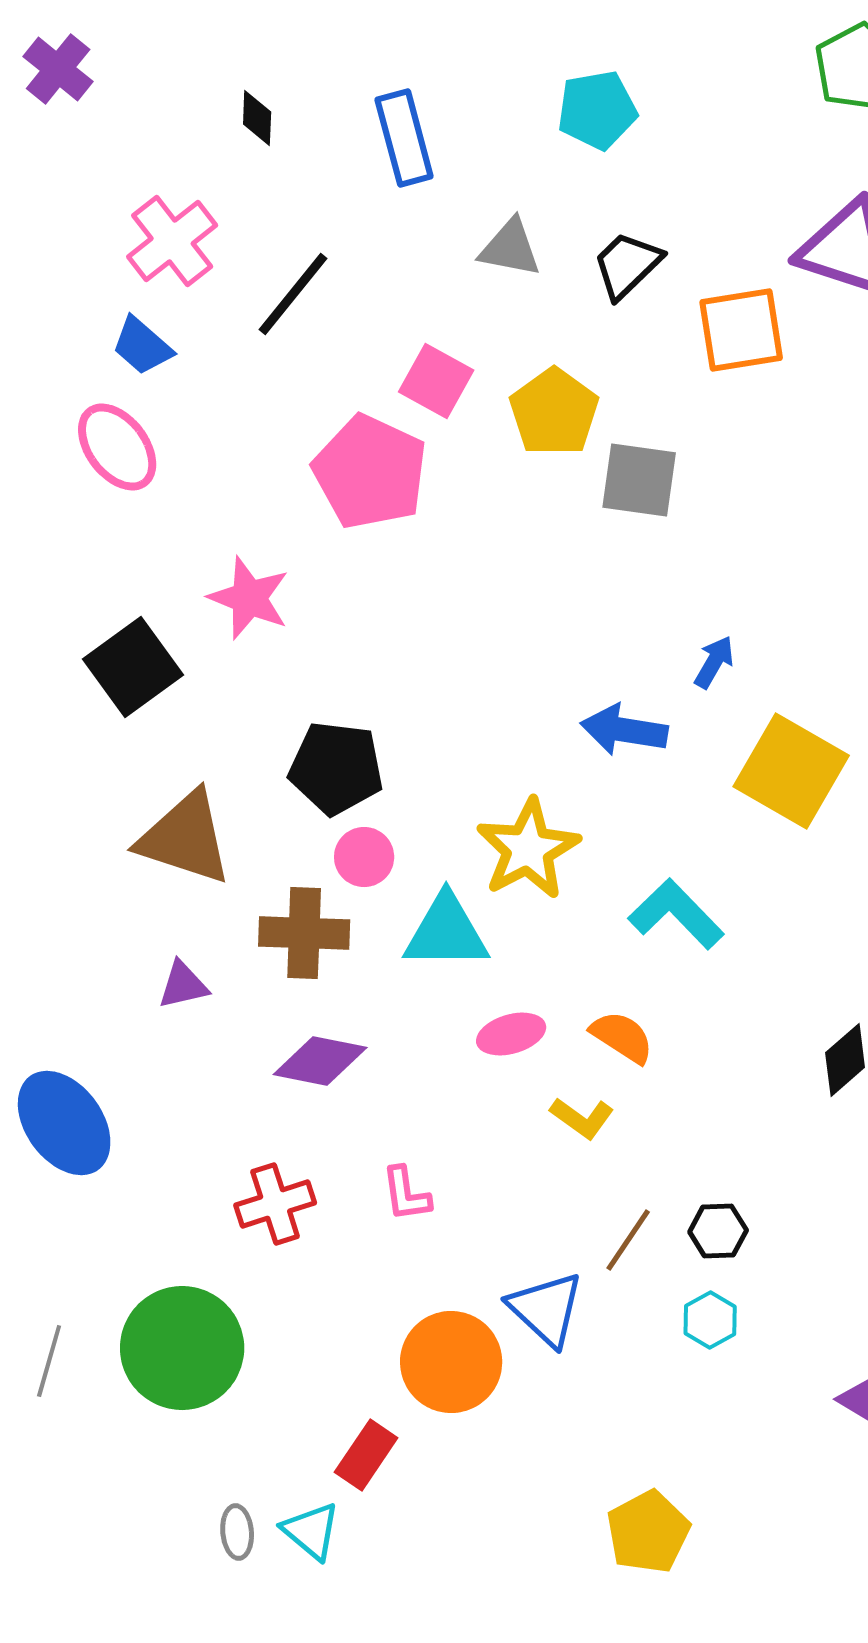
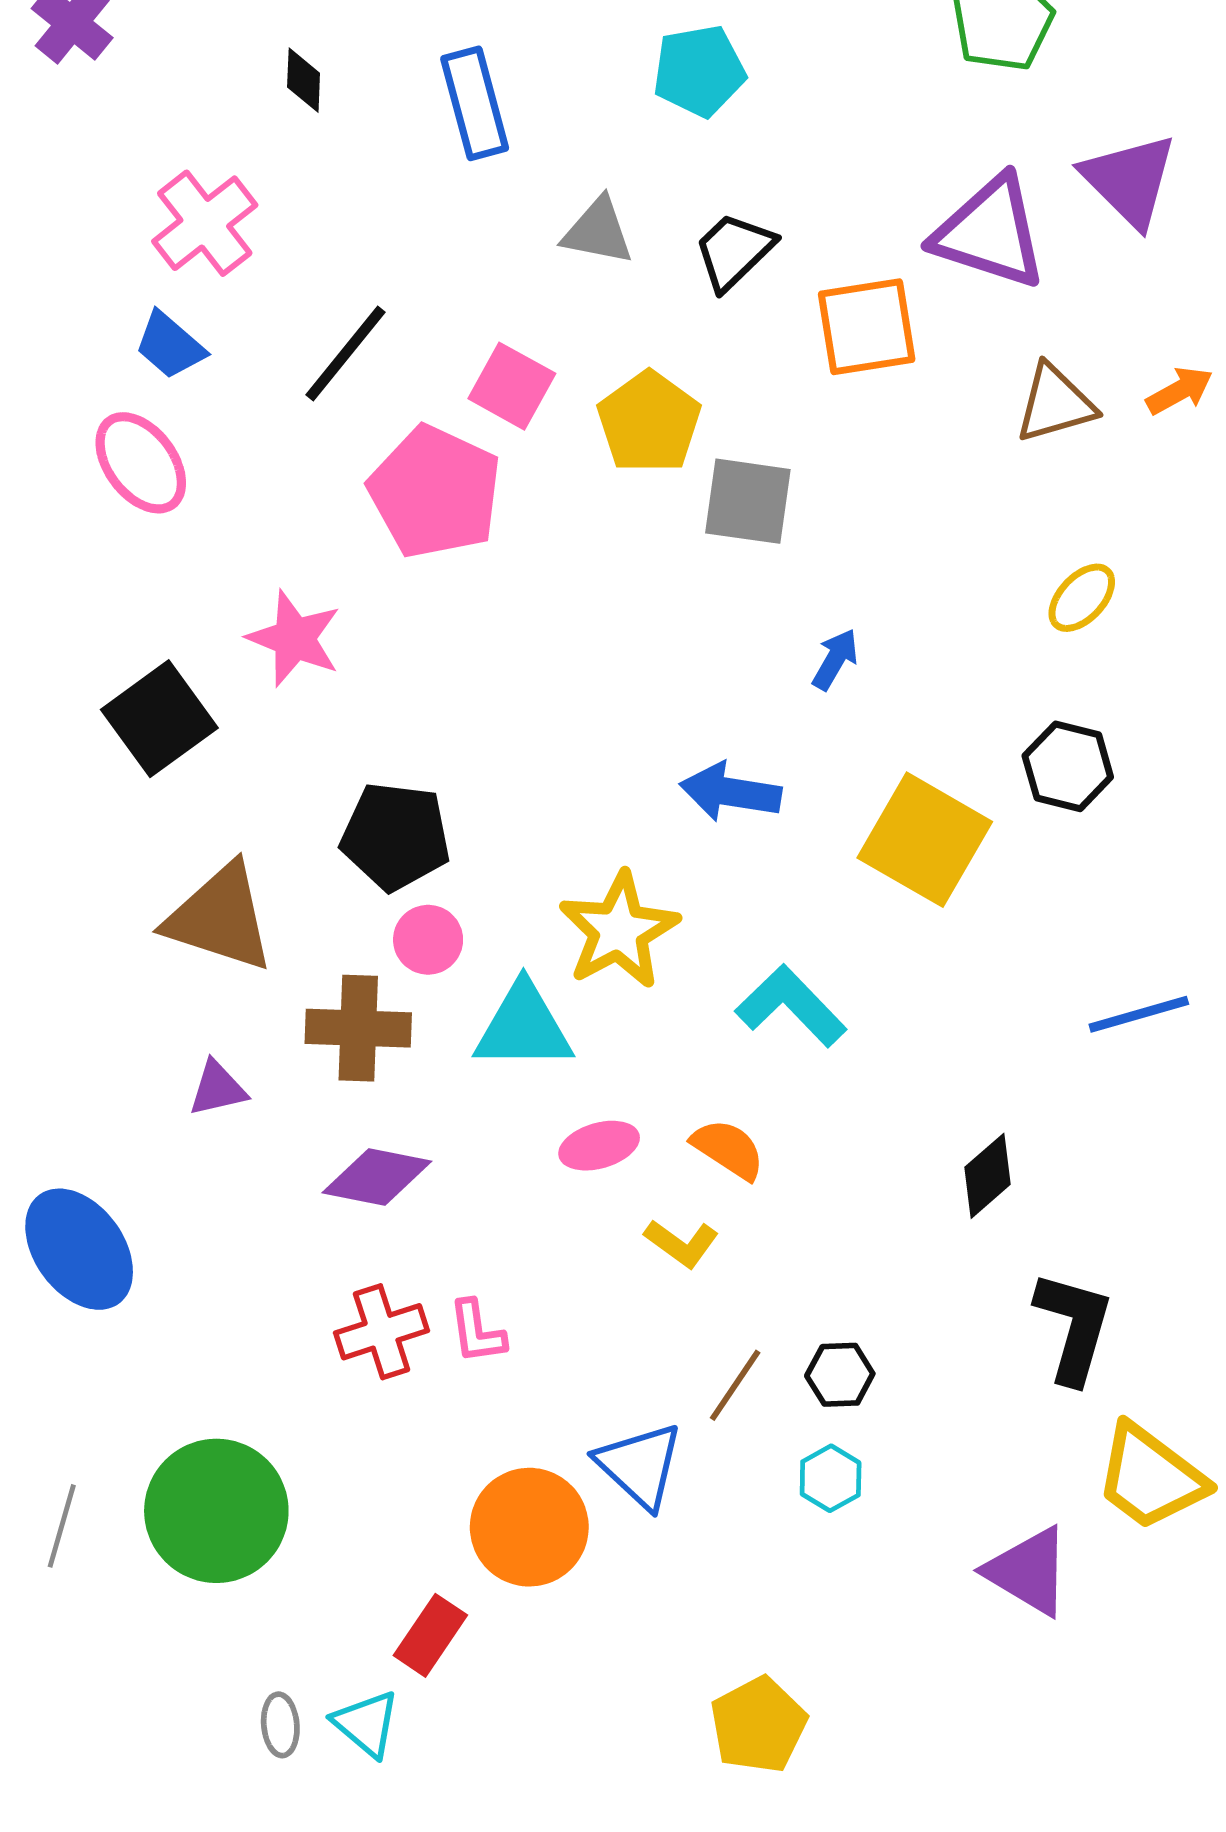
black line: (293, 294) -> (345, 353), moved
blue arrow: (714, 662) -> (835, 659), moved
red cross: (275, 1204) -> (382, 1332), moved

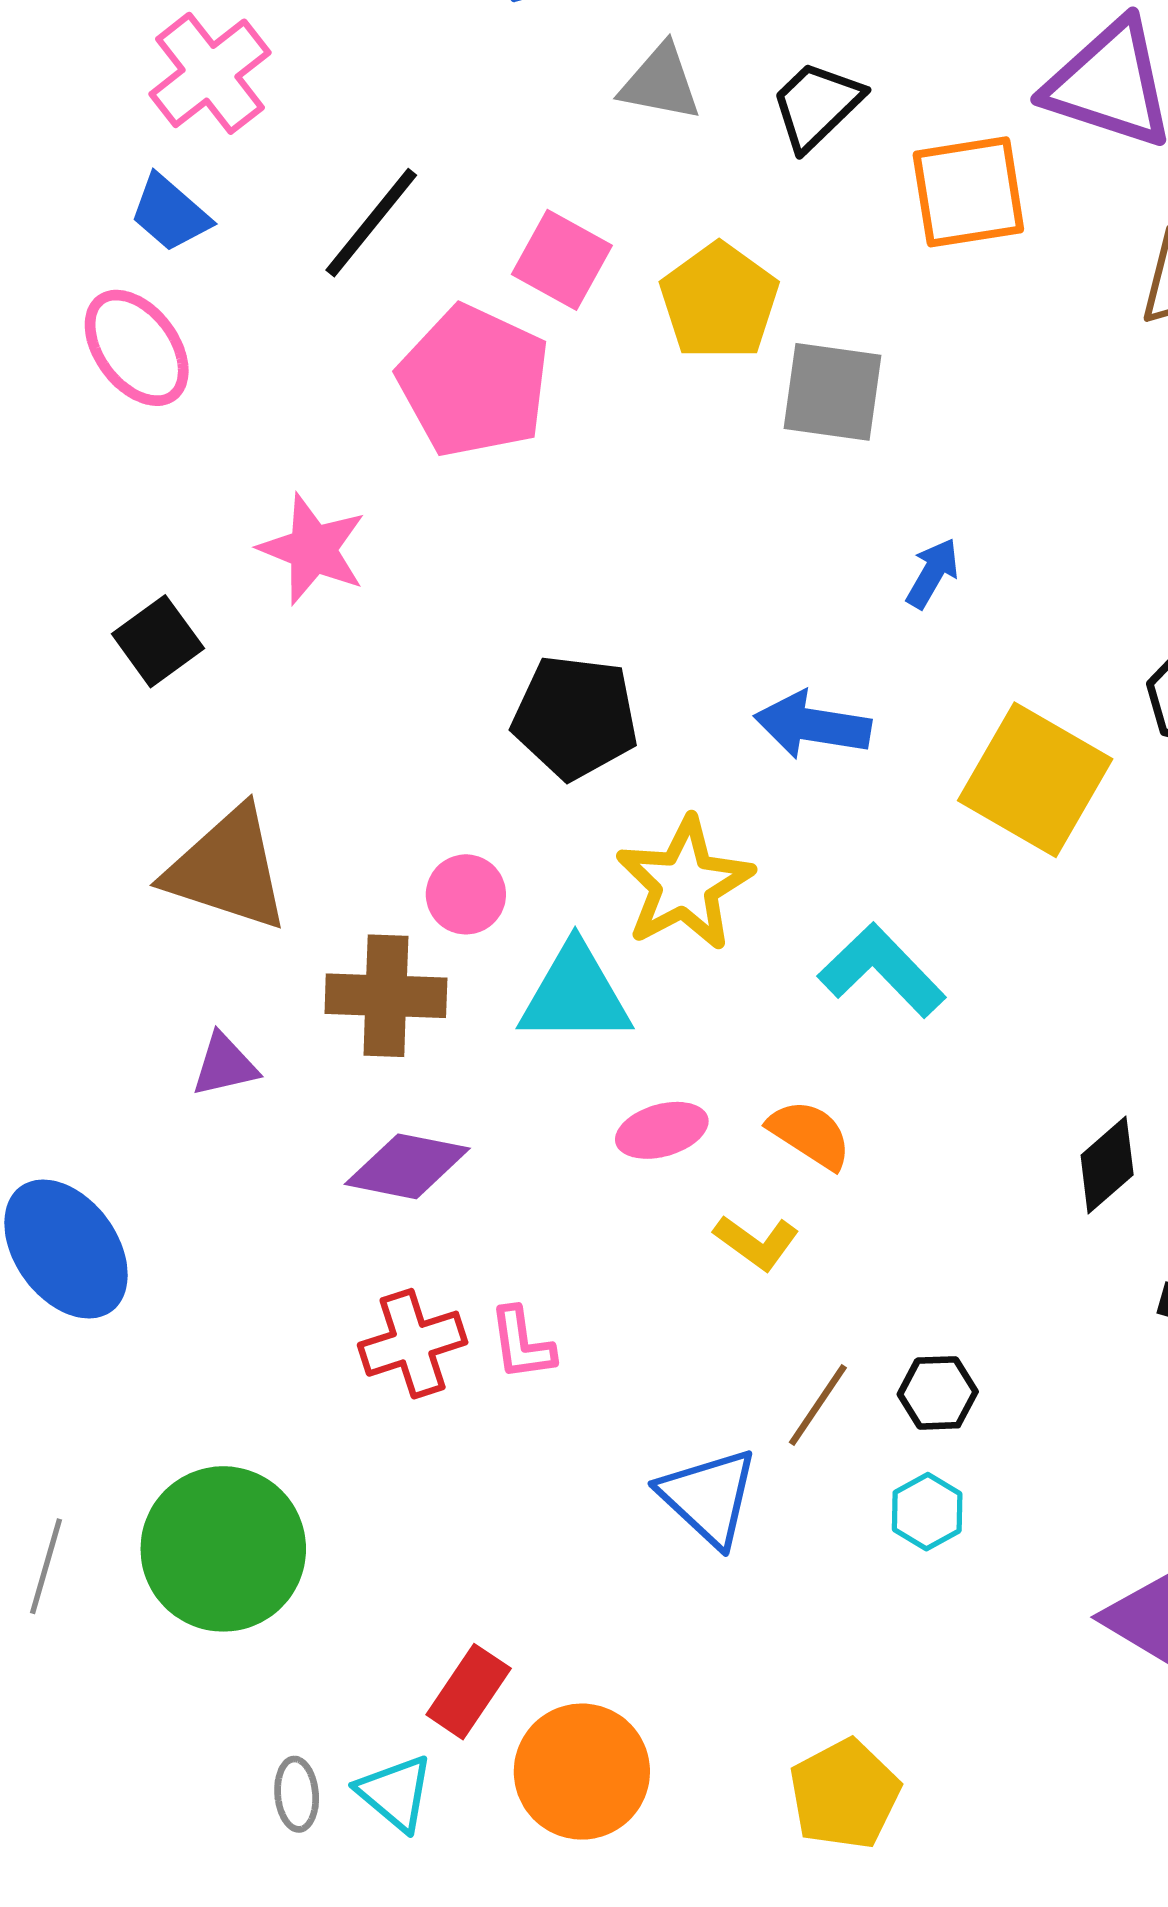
black square: (159, 719) -> (158, 641), size x0.7
black pentagon: (395, 836) -> (575, 717), moved
orange circle: (529, 1527) -> (582, 1772), moved

